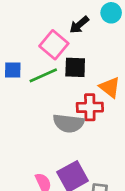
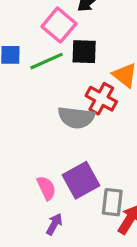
red cross: (90, 107) -> (101, 99), turned 30

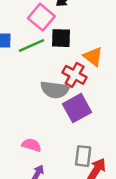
purple square: (81, 180) -> (77, 108), moved
pink semicircle: (46, 188) -> (32, 145), turned -48

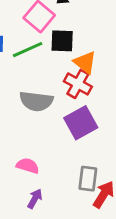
orange triangle: (93, 56) -> (85, 62), moved
gray semicircle: (55, 90) -> (36, 101), moved

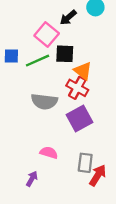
pink semicircle: (28, 166) -> (49, 153), moved
purple arrow: (35, 199) -> (32, 179), moved

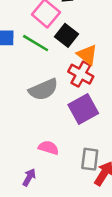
black square: (65, 54) -> (67, 35), turned 36
green line: (37, 61) -> (36, 43), turned 55
gray semicircle: (44, 101) -> (43, 90), turned -30

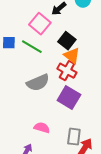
black square: (67, 35) -> (67, 41), moved
purple square: (83, 109) -> (69, 98), turned -30

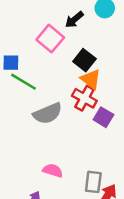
green line: (32, 47) -> (24, 82), moved
purple square: (69, 98) -> (103, 117), moved, size x0.7

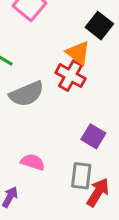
black square: (84, 60) -> (99, 26), moved
purple square: (103, 117) -> (93, 136), moved

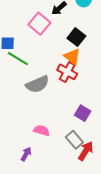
black square: (99, 26) -> (76, 37), moved
gray rectangle: (81, 176) -> (74, 140), turned -48

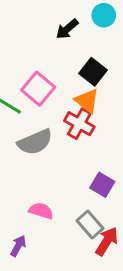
pink square: (39, 24) -> (38, 89), moved

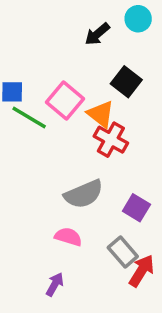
orange triangle: (87, 101) -> (101, 114), moved
gray semicircle: (35, 142) -> (84, 194), moved
purple arrow: (18, 246) -> (55, 284), moved

